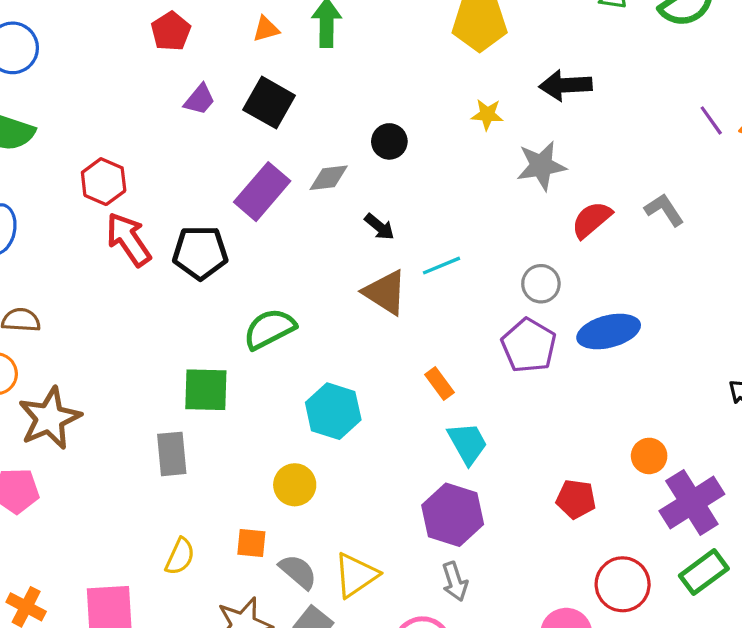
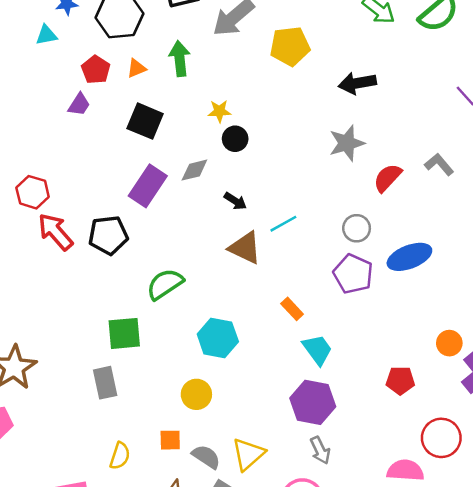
red pentagon: (171, 31) -> (96, 70), moved
purple trapezoid: (200, 100) -> (79, 104), moved
yellow star: (487, 114) -> (219, 111), moved

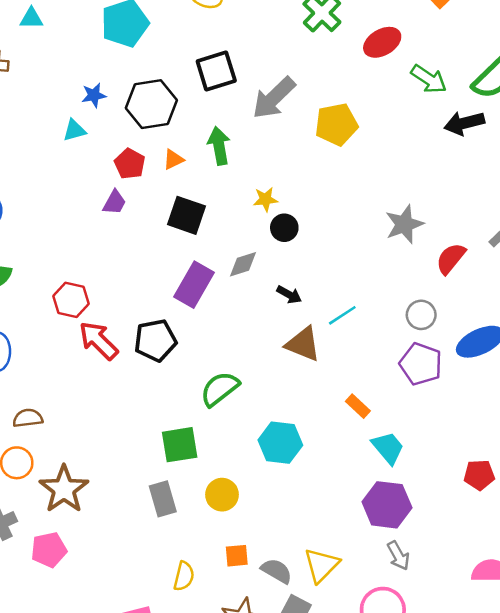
black arrow: (357, 83) -> (464, 123), moved
yellow circle: (196, 394) -> (222, 495), moved

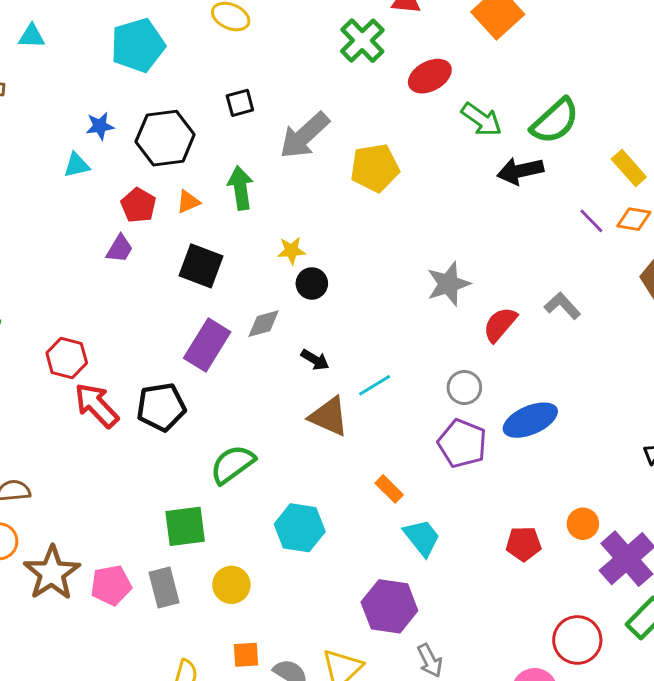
black square: (216, 71) -> (240, 103), size x0.6
red pentagon: (479, 475) -> (524, 544), moved
purple hexagon: (387, 505) -> (389, 606), moved
pink pentagon: (49, 550) -> (111, 585), moved

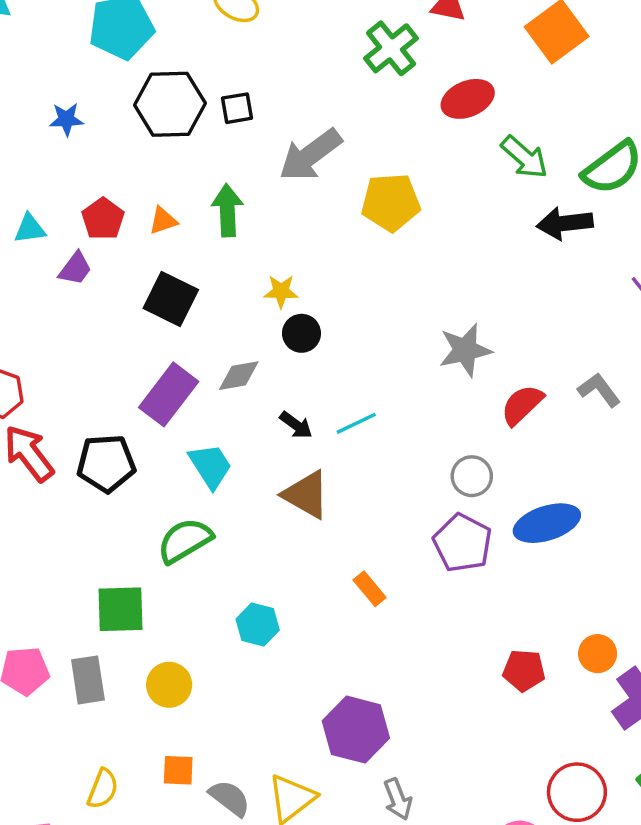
black hexagon: (165, 138) -> (170, 104), moved
cyan triangle: (77, 165) -> (30, 229), moved
cyan line: (375, 385) -> (356, 423), moved
cyan hexagon: (300, 528) -> (258, 625), size x0.7
cyan trapezoid: (422, 538) -> (210, 466), moved

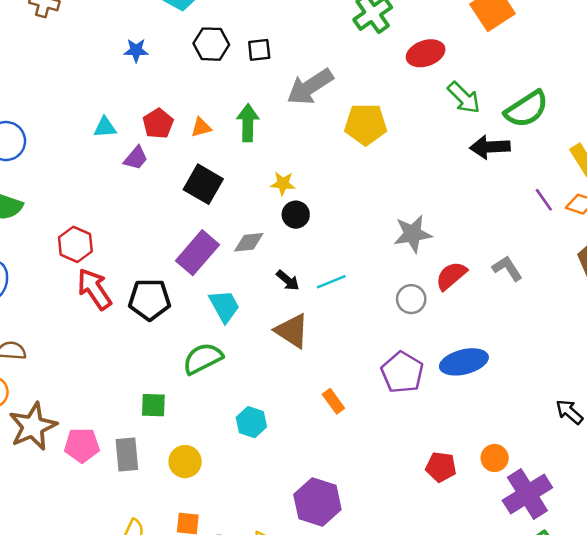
black hexagon: (170, 104) -> (211, 44), size x0.7
gray circle: (472, 476) -> (411, 299), moved
green square: (120, 609) -> (153, 405), size x0.7

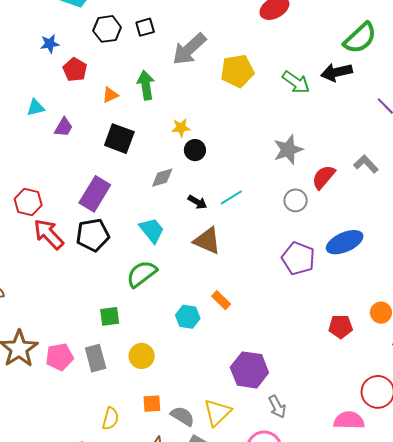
green arrow: (464, 98) -> (296, 82), moved
red pentagon: (158, 124) -> (75, 70), moved
purple rectangle: (197, 253) -> (95, 194), moved
orange rectangle: (333, 401) -> (221, 300), moved

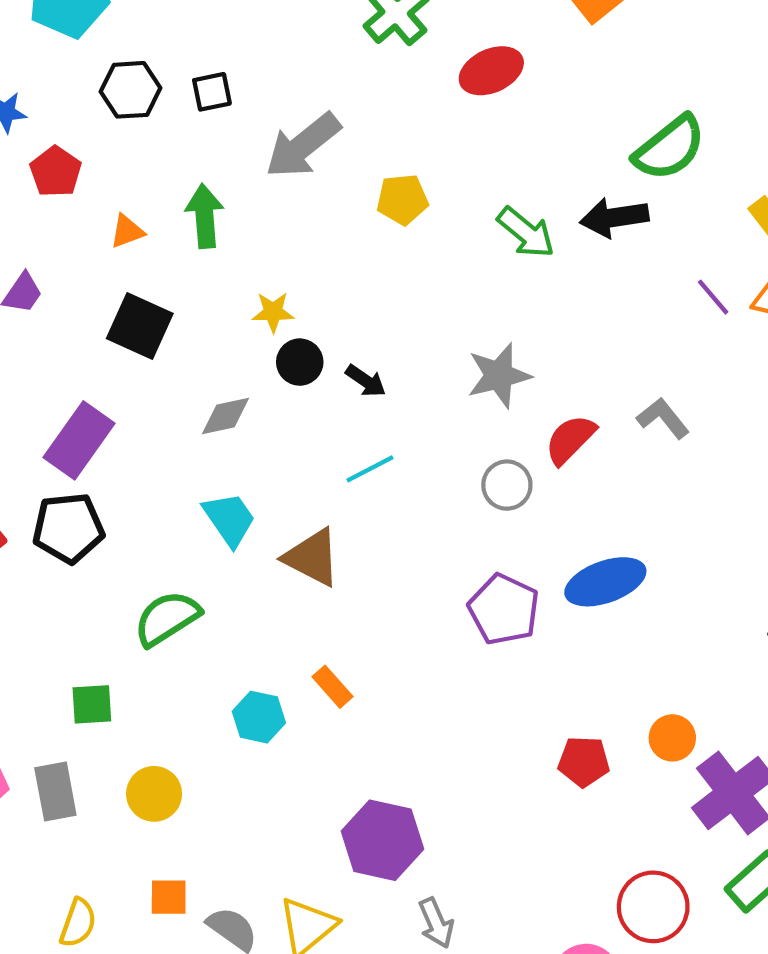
yellow pentagon: (237, 71) -> (402, 199), size x0.7
black arrow: (197, 202) -> (366, 381), moved
cyan trapezoid: (152, 230) -> (229, 519), moved

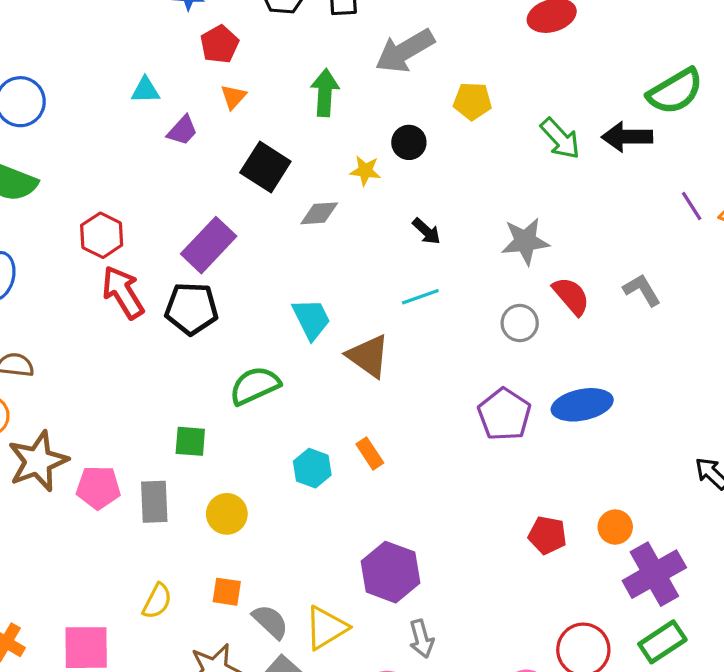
orange triangle: (127, 231) -> (233, 97), moved, turned -36
black circle: (300, 362) -> (409, 142), moved
gray diamond: (225, 416) -> (319, 213), moved
red semicircle: (570, 439) -> (571, 296), turned 87

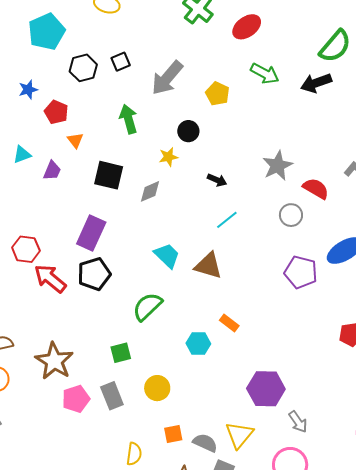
yellow pentagon: (473, 101) -> (217, 94), turned -30
green arrow: (560, 139) -> (265, 73), moved
brown star: (38, 461) -> (54, 361), moved

